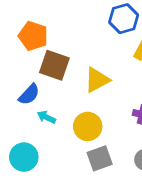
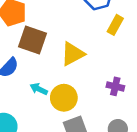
cyan arrow: (46, 117) -> (39, 89), moved

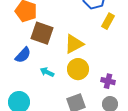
purple cross: (115, 86) -> (108, 81), moved
yellow circle: (64, 98) -> (78, 69), moved

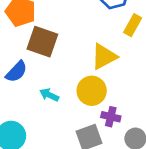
yellow triangle: (74, 44) -> (104, 57), moved
purple cross: (108, 81) -> (111, 117), moved

